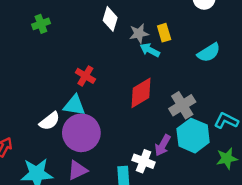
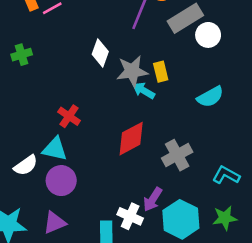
gray star: (139, 34) -> (132, 71), size x1.4
purple circle: (81, 133) -> (61, 181), size x0.7
cyan hexagon: (193, 136) -> (181, 219), moved

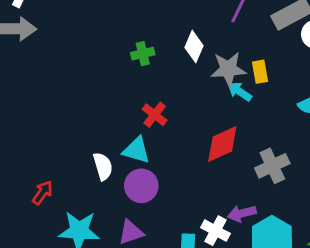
green cross: (22, 55) -> (143, 54), moved
white semicircle: (26, 165) -> (103, 166), turned -75
purple arrow: (153, 199) -> (242, 213), turned 40

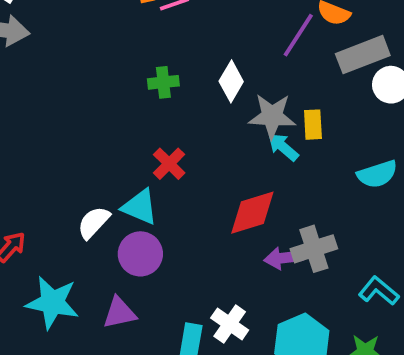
white semicircle: (103, 166) -> (94, 223), turned -128
purple arrow: (242, 213) -> (283, 258), moved

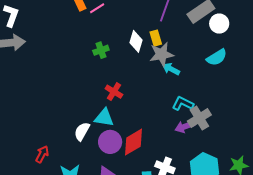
yellow rectangle: (313, 125) -> (156, 38), moved
cyan semicircle: (377, 174) -> (217, 57), moved
red diamond: (252, 213) -> (133, 142), moved
cyan L-shape: (379, 291) -> (183, 104), moved

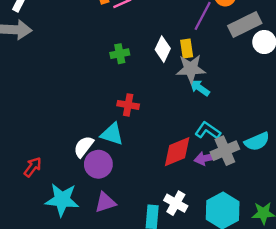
cyan semicircle: (217, 57) -> (257, 141), moved
red cross: (114, 92) -> (128, 105), turned -30
purple circle: (110, 142) -> (98, 164), moved
red diamond: (133, 142) -> (177, 152), moved

